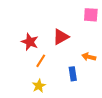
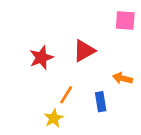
red star: (30, 42) -> (41, 58), turned 30
orange line: (41, 61) -> (66, 95), moved

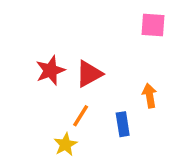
red triangle: (84, 51) -> (89, 74), moved
orange arrow: (123, 78) -> (150, 96), turned 66

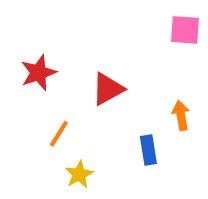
red star: (50, 70) -> (38, 73), moved
orange line: (81, 116) -> (59, 134), moved

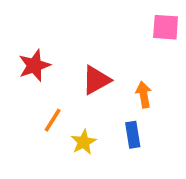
orange arrow: (181, 115) -> (144, 95), moved
yellow star: (79, 174) -> (84, 142), moved

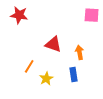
red star: (34, 65) -> (19, 15), moved, turned 30
red triangle: (96, 80) -> (53, 44), turned 48

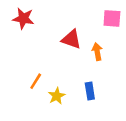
red triangle: (53, 44) -> (71, 39), moved
orange arrow: (79, 52) -> (97, 52), moved

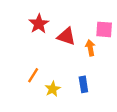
red star: (23, 18) -> (39, 24), moved, turned 30
pink square: (112, 18) -> (104, 29), moved

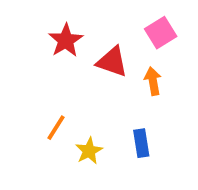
pink square: (104, 29) -> (161, 33), moved, turned -36

